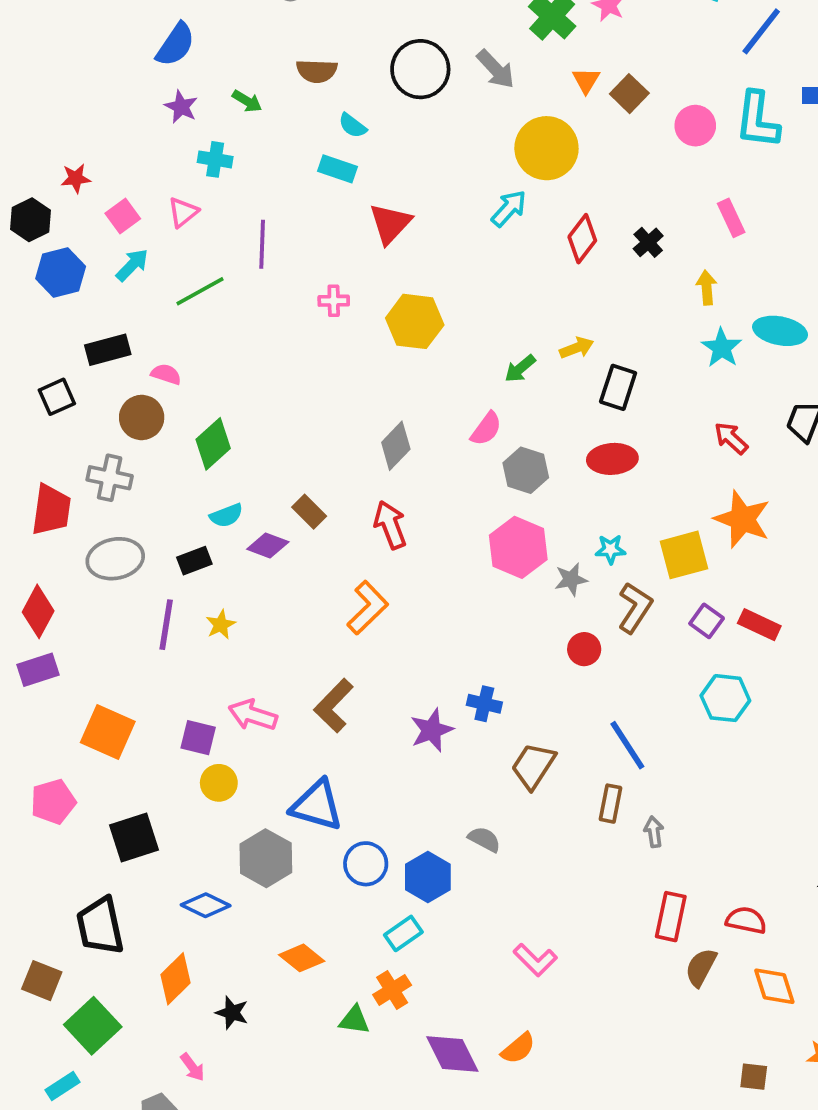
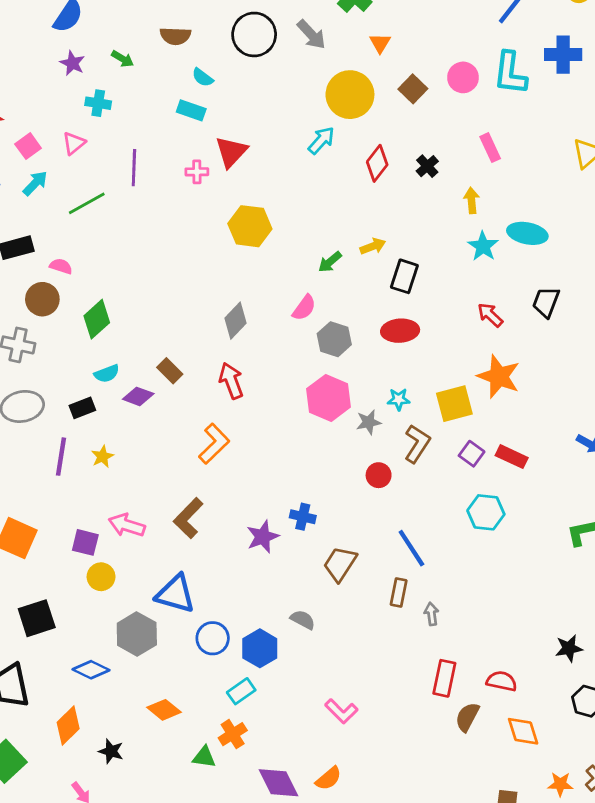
brown square: (629, 94) -> (413, 89), moved
pink cross: (334, 301) -> (197, 172), moved

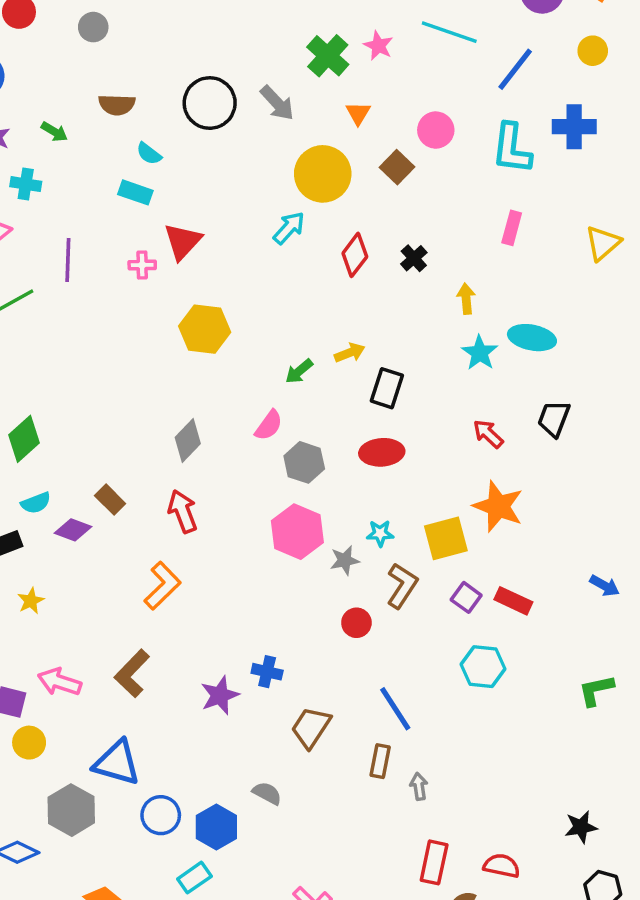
pink circle: (463, 77) -> (436, 130), moved
pink rectangle: (490, 148) -> (512, 228), moved, turned 40

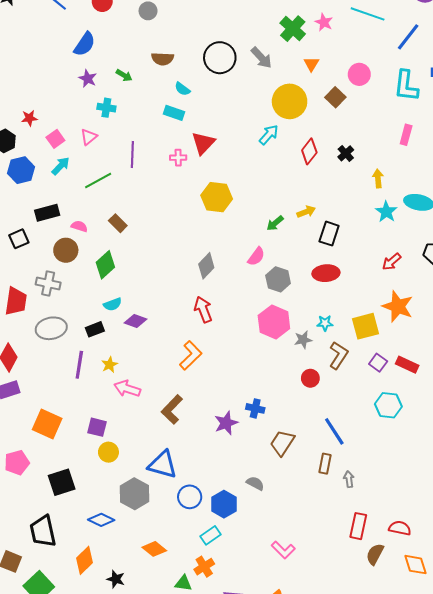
red arrow: (488, 434) -> (392, 262), turned -84
brown rectangle: (110, 500) -> (118, 223), moved
pink arrow: (59, 682) -> (127, 389), moved

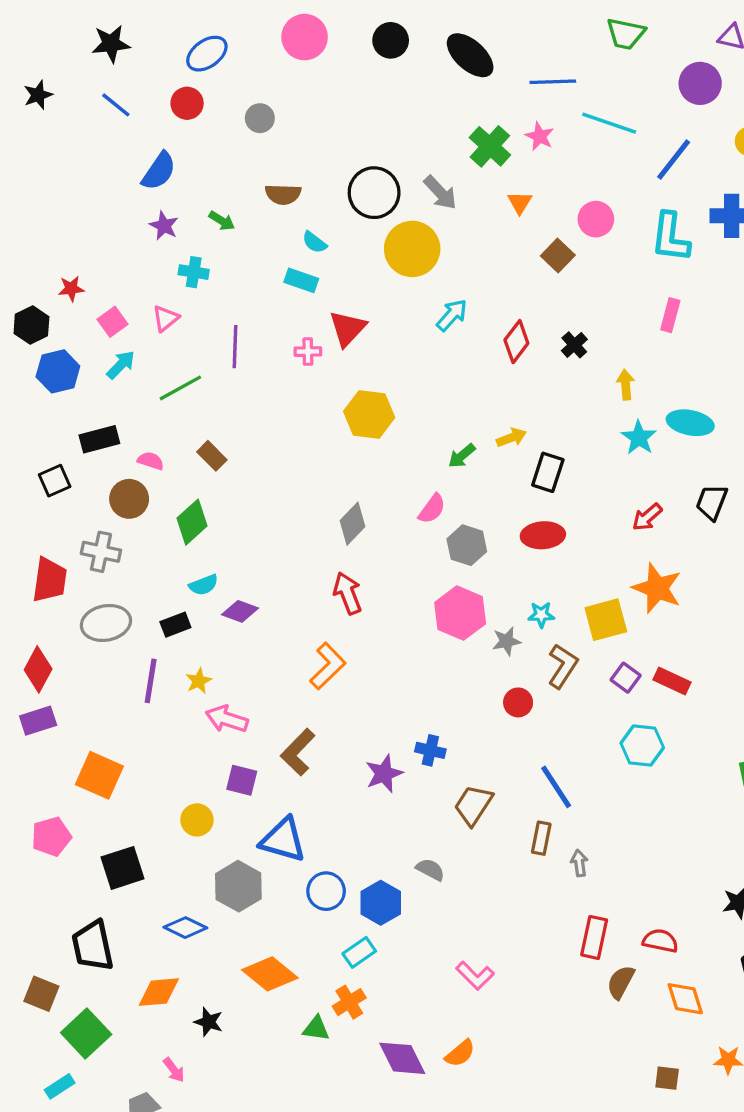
yellow circle: (290, 101) -> (412, 249), moved
purple square: (97, 427) -> (242, 780), moved
orange diamond: (154, 549) -> (270, 974), size x1.4
orange diamond: (85, 560) -> (159, 992), turned 40

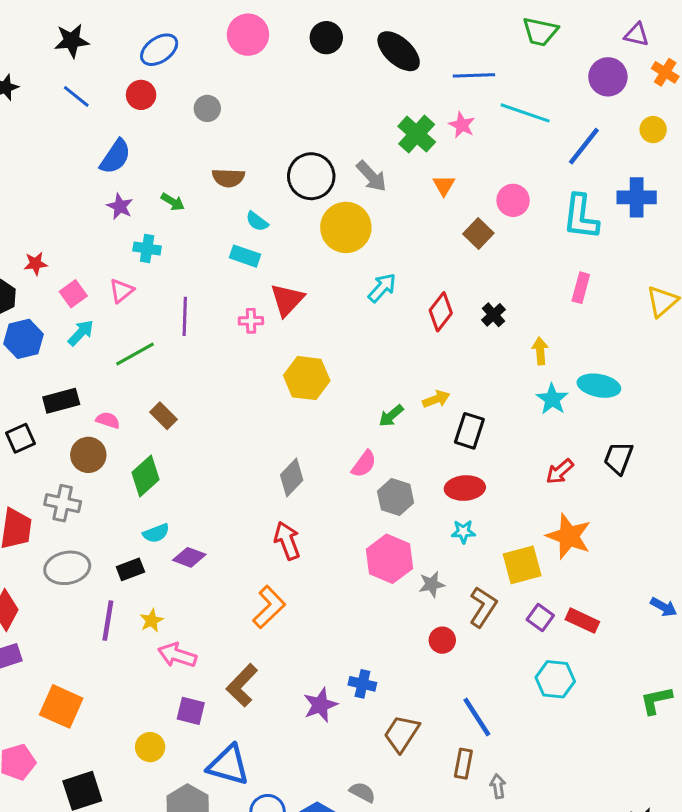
cyan star: (541, 615) -> (463, 532), moved

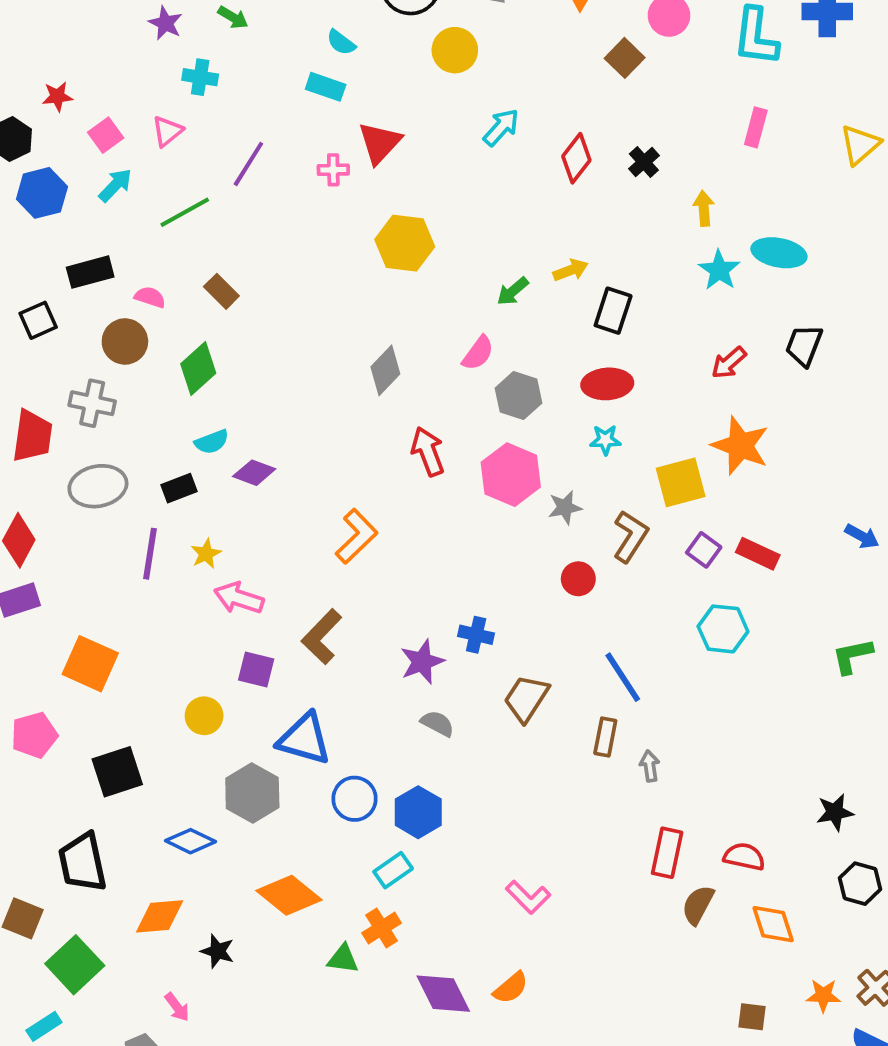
yellow circle: (346, 227) -> (455, 50), size x0.7
purple line: (185, 316) -> (248, 164), turned 30
red arrow: (287, 541) -> (428, 451), moved
gray semicircle: (362, 792) -> (437, 723), moved

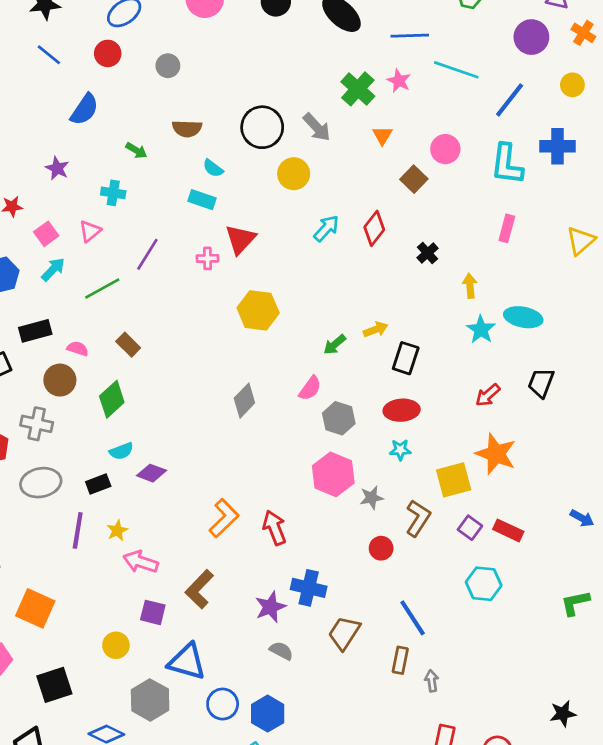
purple star: (165, 23) -> (57, 168), moved
red diamond: (576, 158) -> (374, 228), moved
red arrow: (428, 451) -> (274, 528), moved
blue cross: (476, 635) -> (309, 588), size x1.4

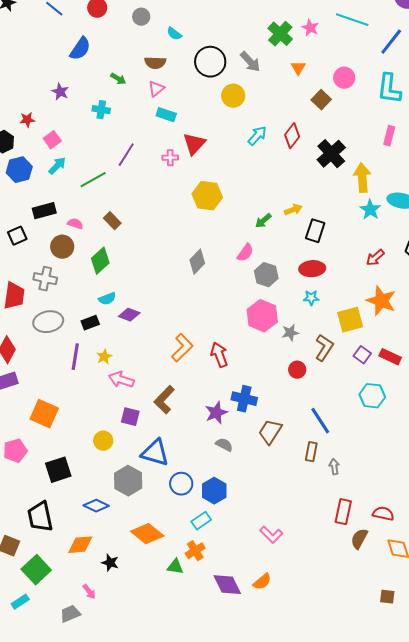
cyan semicircle: (213, 168) -> (174, 34), moved
pink triangle: (90, 231) -> (156, 89), moved
black cross: (428, 253) -> (331, 154), size x1.8
yellow arrow: (470, 286) -> (362, 178), size x1.6

